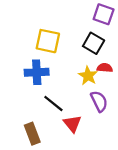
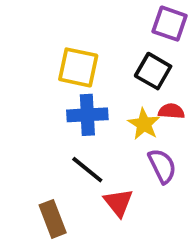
blue cross: (37, 72) -> (87, 115), moved

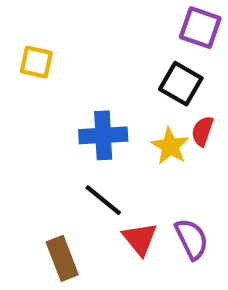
yellow square: (78, 67) -> (36, 62), moved, size x0.7
red semicircle: (171, 111) -> (202, 131), turned -75
purple semicircle: (162, 166) -> (192, 239), moved

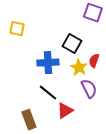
black square: (181, 84) -> (72, 44), moved
red triangle: (140, 239) -> (65, 111), turned 36
purple semicircle: (192, 239) -> (89, 89), moved

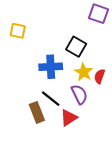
red semicircle: (94, 61) -> (100, 76), moved
purple semicircle: (89, 89) -> (79, 94), moved
brown rectangle: (29, 120) -> (37, 112), moved

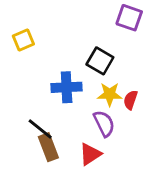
yellow square: (18, 31) -> (23, 40), turned -35
yellow star: (84, 72) -> (110, 94), turned -30
black line: (51, 99) -> (40, 129), moved

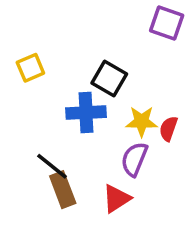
yellow square: (23, 40) -> (30, 68), moved
black square: (100, 61) -> (109, 78), moved
purple semicircle: (104, 123) -> (134, 159), turned -132

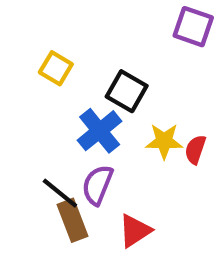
yellow square: (30, 68) -> (56, 68), moved, turned -36
blue cross: (86, 113) -> (100, 131), turned -36
purple semicircle: (134, 159) -> (97, 185), moved

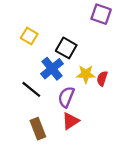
purple semicircle: (97, 185) -> (66, 97), moved
black line: (60, 193) -> (31, 89), moved
brown rectangle: (72, 220) -> (38, 129), moved

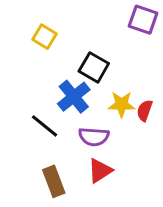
yellow square: (29, 36) -> (45, 37), moved
purple semicircle: (66, 97) -> (94, 137), turned -108

